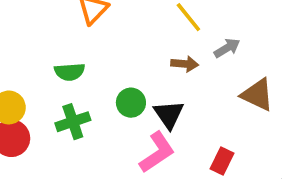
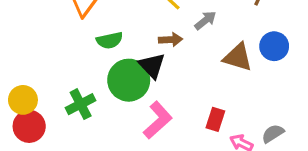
green semicircle: (70, 72) -> (110, 40), moved
green circle: (131, 103) -> (129, 80), size x1.6
black triangle: (169, 114) -> (152, 66), moved

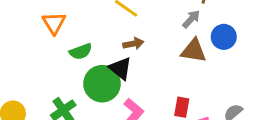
gray arrow: (205, 20) -> (191, 19), moved

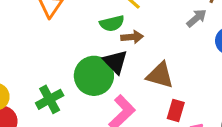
brown triangle: (194, 51) -> (160, 75), moved
green semicircle: (81, 52) -> (112, 23), moved

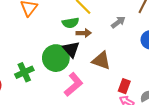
gray arrow: (196, 18) -> (118, 22), moved
red rectangle: (176, 110) -> (124, 86), moved

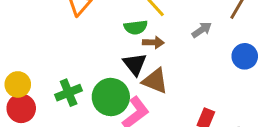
green circle: (56, 58) -> (111, 97), moved
brown triangle: (101, 61) -> (155, 81), moved

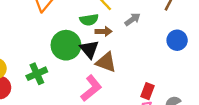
gray arrow: (202, 30) -> (133, 19), moved
green circle: (111, 97) -> (66, 45), moved

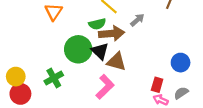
brown arrow: (103, 31) -> (112, 33), size x1.6
blue circle: (177, 40) -> (181, 63), moved

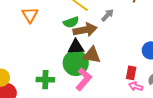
green circle: (78, 49) -> (76, 63), moved
black triangle: (100, 51) -> (76, 47), turned -42
green cross: (54, 78) -> (45, 80), moved, turned 36

